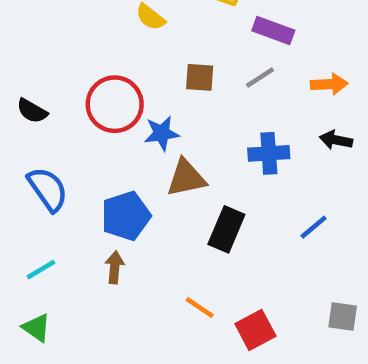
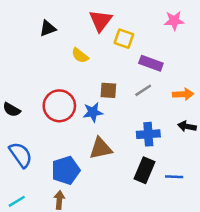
blue star: (162, 133) -> (93, 112), moved
blue line: (314, 227) -> (174, 177), turned 42
black rectangle: (226, 229) -> (144, 170), moved

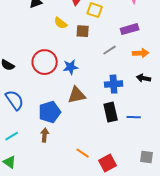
purple rectangle: (151, 63) -> (130, 29), moved, turned -36
brown square: (108, 90) -> (83, 31), moved
black rectangle: (144, 170) -> (111, 112), turned -36

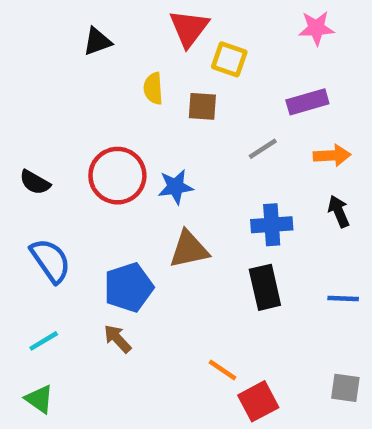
yellow semicircle: (61, 23) -> (153, 88), turned 48
black arrow: (144, 78) -> (339, 211), turned 56
blue line: (134, 117) -> (343, 298), moved
brown arrow: (45, 135) -> (117, 339), turned -48
orange line: (83, 153) -> (222, 370), moved

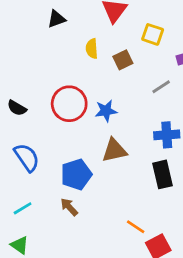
yellow square: (229, 59) -> (153, 34), moved
brown square: (202, 106) -> (123, 60), turned -30

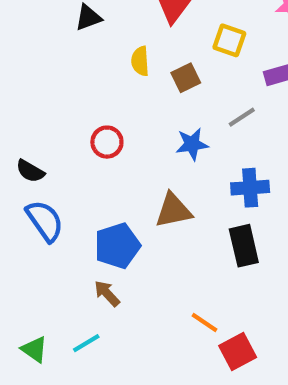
red circle: (69, 104) -> (107, 142), size x0.6
black semicircle: (17, 108) -> (30, 171), moved
blue star: (106, 111) -> (192, 144), moved
cyan line: (23, 208) -> (86, 343), moved

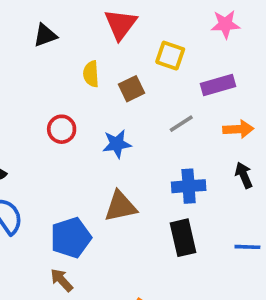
red circle: (107, 142) -> (62, 129), moved
blue star: (192, 144) -> (117, 144), moved

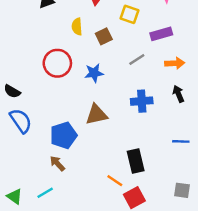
red circle: (62, 129) -> (57, 63), size x1.5
black rectangle: (183, 238) -> (136, 161), moved

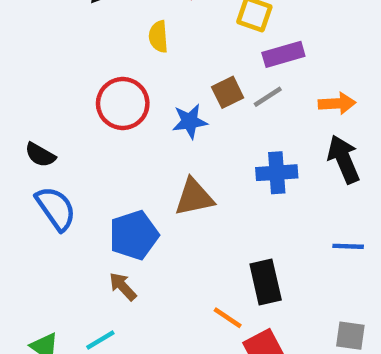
purple rectangle: (161, 34) -> (283, 54), moved
brown square: (104, 36) -> (228, 92), moved
black arrow: (178, 94) -> (344, 159), size x1.5

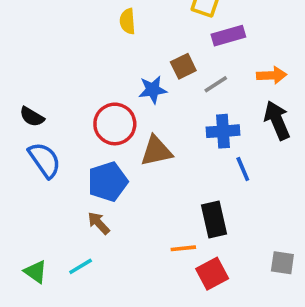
gray line: (268, 97) -> (216, 84), moved
red circle: (123, 103) -> (115, 124), moved
blue line: (348, 246) -> (243, 169), moved, turned 65
orange line: (228, 318) -> (183, 248), turned -40

